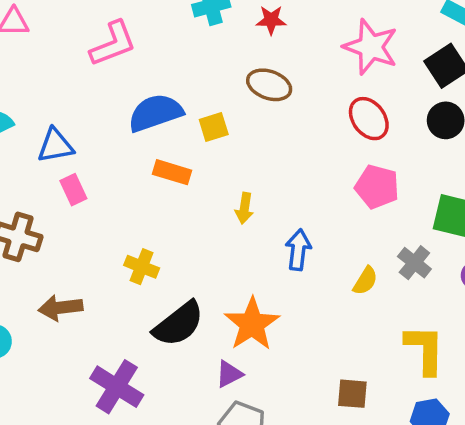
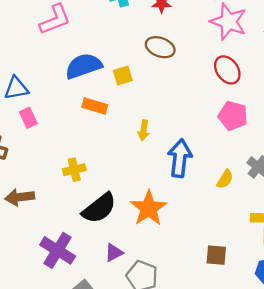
blue arrow: (298, 250) -> (180, 158), size x1.4
yellow cross: (142, 267) -> (74, 170), turned -35
purple triangle: (229, 374) -> (114, 253), moved

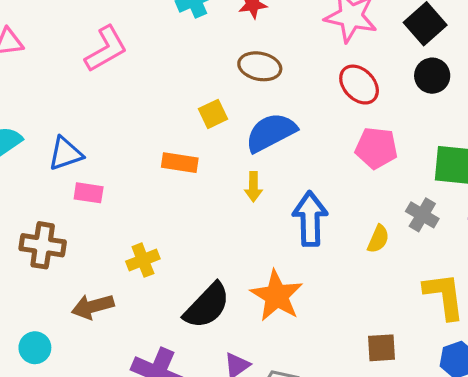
blue semicircle: (84, 66) -> (271, 132), moved
pink rectangle: (28, 118) -> (89, 193), turned -48
yellow cross: (74, 170) -> (143, 260), moved

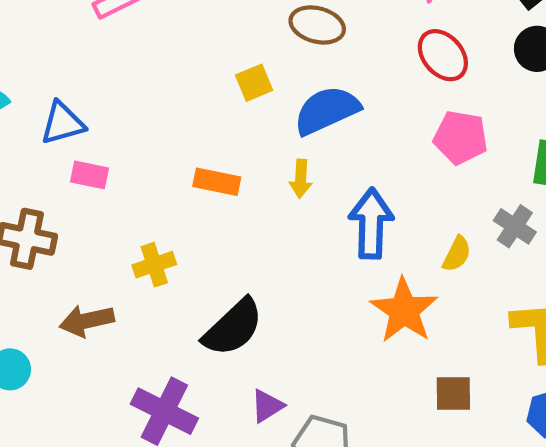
orange rectangle: (180, 163) -> (217, 182), moved
orange star: (277, 296) -> (404, 310), moved

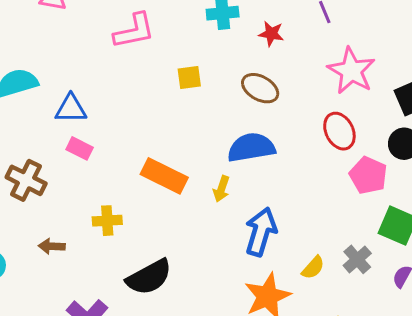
yellow square: (254, 83) -> (189, 78), moved
pink pentagon: (461, 138) -> (368, 175), moved
orange rectangle: (217, 182) -> (164, 176), size x1.4
brown arrow: (87, 321) -> (52, 246), size x0.7

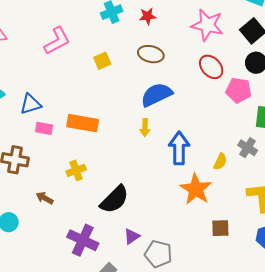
orange rectangle: (164, 176) -> (83, 123), moved
brown arrow: (52, 246) -> (45, 198), turned 42

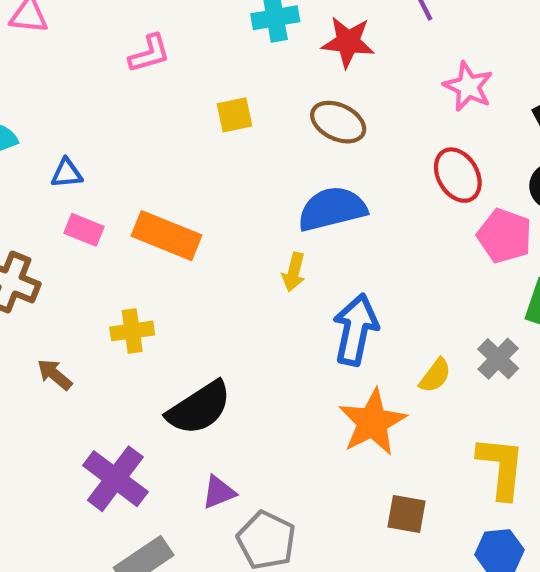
red star: (148, 16) -> (348, 42), size x1.4
pink star: (207, 25) -> (468, 87), size x0.7
pink L-shape: (57, 41) -> (149, 54), size x0.7
blue triangle: (31, 104) -> (67, 173), size x0.7

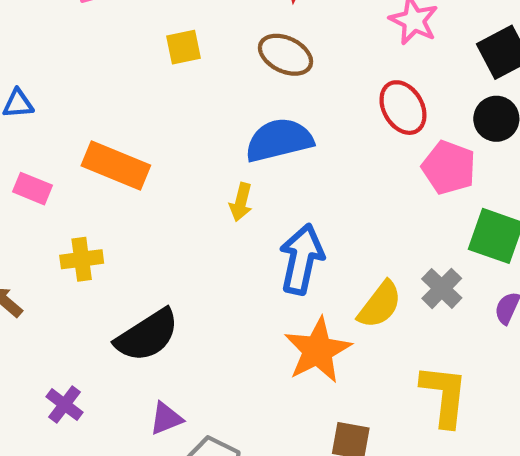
pink rectangle: (84, 230) -> (33, 189), moved
yellow semicircle: (435, 376) -> (380, 305), size x1.4
purple cross: (115, 479) -> (64, 405), size x0.6

